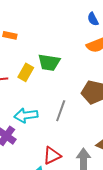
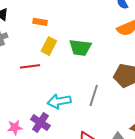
yellow rectangle: (26, 72) -> (49, 46), moved

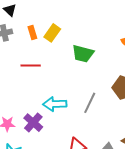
orange rectangle: (40, 22) -> (32, 33), moved, turned 56
yellow rectangle: (49, 46) -> (52, 33), moved

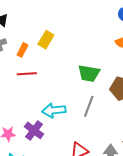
orange rectangle: (32, 33) -> (22, 50), moved, turned 48
green trapezoid: (83, 54) -> (89, 73), moved

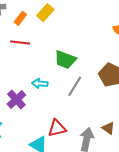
green trapezoid: (89, 73) -> (65, 60), moved
cyan arrow: (54, 110) -> (40, 83), size x0.7

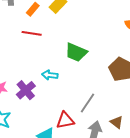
gray line: (75, 86) -> (88, 103), moved

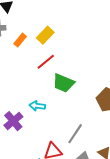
red line: (32, 33) -> (46, 62), moved, turned -48

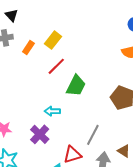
green trapezoid: (63, 83) -> (76, 86), turned -80
purple cross: (13, 121) -> (40, 134), moved

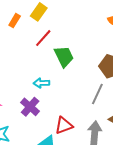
green trapezoid: (76, 86) -> (64, 56), turned -50
gray line: (93, 135) -> (97, 94), moved

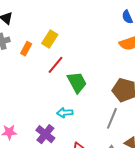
cyan arrow: (41, 83) -> (65, 113), moved

